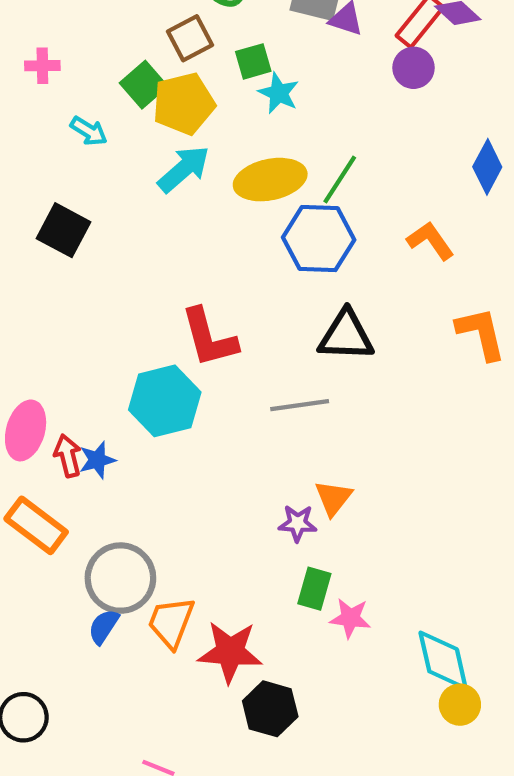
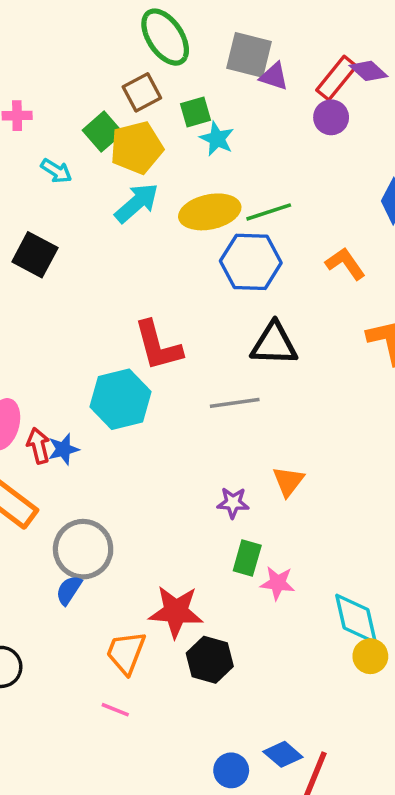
green line: (340, 180) -> (269, 212), turned 39
orange triangle: (333, 498) -> (288, 481), moved
orange trapezoid: (171, 622) -> (126, 653), moved

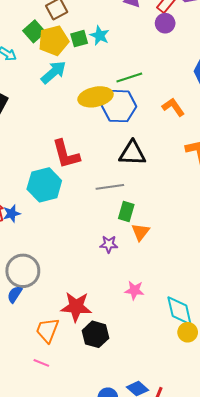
green square: (195, 112) -> (79, 39), moved
yellow ellipse: (210, 212) -> (96, 97), moved
green rectangle: (247, 558) -> (126, 211), moved

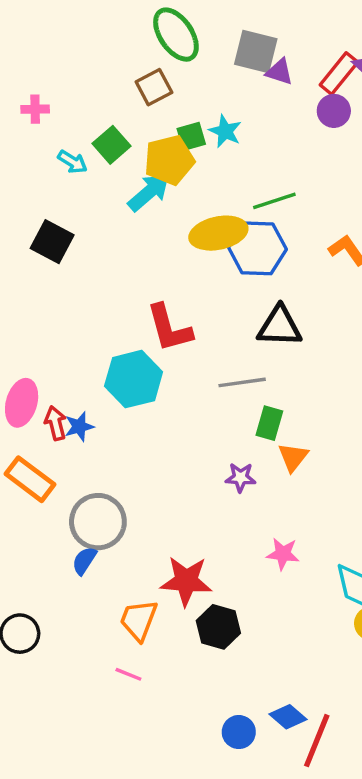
green square: (34, 31) -> (111, 145), moved
yellow pentagon: (54, 41) -> (169, 160), moved

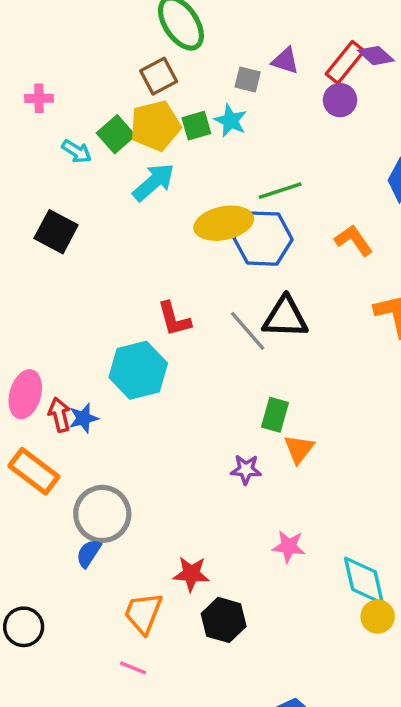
gray square: (256, 51) -> (248, 80), moved, size x0.6
yellow pentagon: (169, 160) -> (155, 126), moved
red L-shape: (169, 328) -> (174, 319), size x0.7
gray line: (242, 382) -> (248, 331), moved, turned 57
red star: (186, 581) -> (191, 574), size x0.7

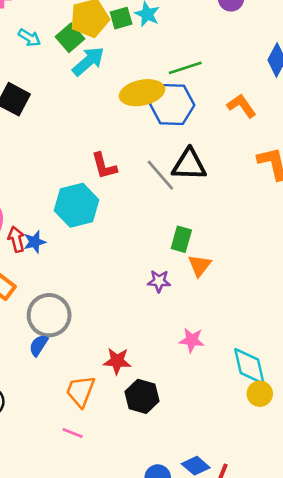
green square: (116, 134) -> (70, 38), moved

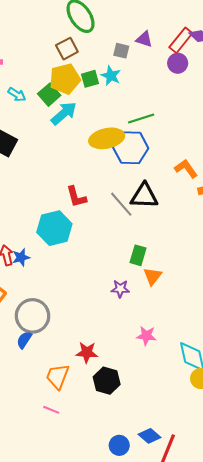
orange L-shape: (241, 106) -> (186, 169), moved

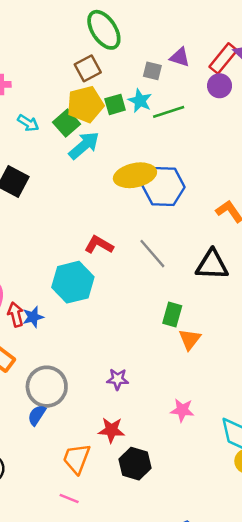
green line: (141, 119) -> (169, 112), moved
black triangle: (144, 196) -> (212, 265), moved
red L-shape: (76, 197) -> (99, 245), turned 135
purple star: (120, 289) -> (118, 379), moved

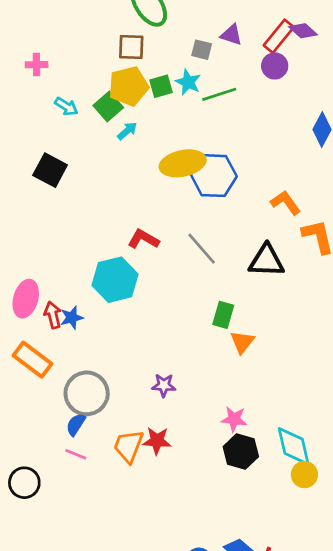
brown square: (88, 68) -> (131, 47), turned 30
cyan arrow: (84, 145) -> (127, 131), size x0.6
orange trapezoid: (77, 459) -> (129, 446), moved
black hexagon: (135, 464) -> (241, 452), moved
pink line: (69, 498) -> (76, 454), moved

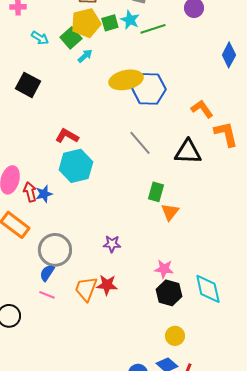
red L-shape: (143, 239) -> (67, 136), moved
yellow circle: (304, 475) -> (175, 336), moved

